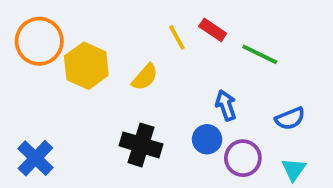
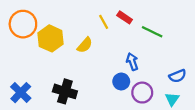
blue semicircle: (290, 119) -> (178, 76), moved
black cross: (141, 145) -> (65, 91), moved

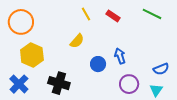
yellow line: (104, 22) -> (86, 14), moved
green line: (152, 32) -> (152, 14), moved
yellow hexagon: (51, 38) -> (32, 55), moved
blue circle: (121, 81) -> (98, 64), moved

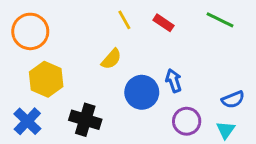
blue circle: (98, 64) -> (142, 92), size x1.5

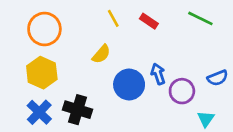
orange circle: (30, 31) -> (44, 29), moved
blue semicircle: (233, 100) -> (218, 78), moved
blue cross: (27, 121) -> (39, 112), moved
purple circle: (187, 121) -> (182, 91), moved

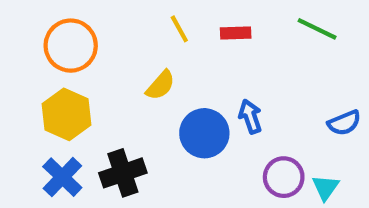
red rectangle: (149, 21) -> (236, 33), turned -36
purple circle: (182, 91) -> (284, 177), moved
black cross: (78, 110) -> (123, 173), turned -36

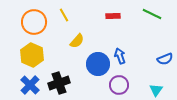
yellow line: (179, 29) -> (64, 15), moved
purple circle: (284, 177) -> (119, 85), moved

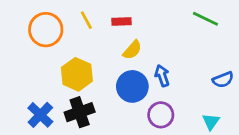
red rectangle: (113, 16) -> (122, 21), moved
yellow semicircle: (77, 41) -> (132, 50), moved
yellow hexagon: (32, 55) -> (77, 74), moved

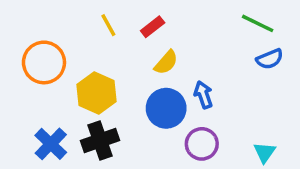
red rectangle: (122, 21) -> (153, 27), turned -36
orange circle: (46, 30) -> (44, 62), moved
blue semicircle: (223, 80) -> (270, 59), moved

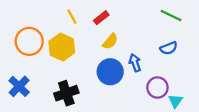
blue semicircle: (270, 59) -> (169, 48), moved
yellow hexagon: (97, 93) -> (62, 47), moved
blue cross: (51, 144) -> (19, 86), moved
purple circle: (202, 144) -> (157, 88), moved

